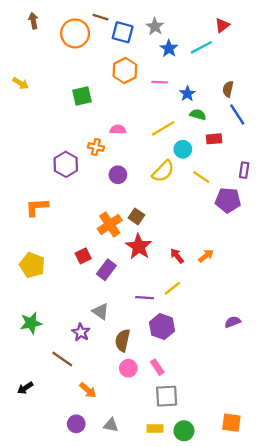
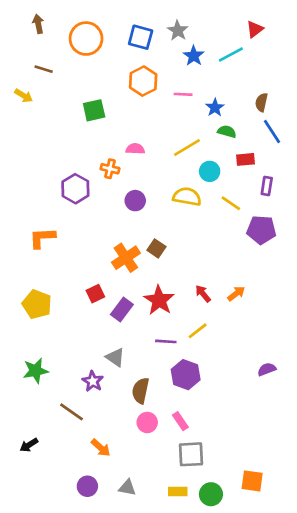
brown line: (101, 17) -> (44, 69), moved
purple rectangle: (244, 170) -> (267, 186), moved
yellow semicircle: (163, 171) -> (187, 197), turned -125
red star: (139, 247) -> (159, 300), moved
orange square: (231, 423) -> (252, 481), moved

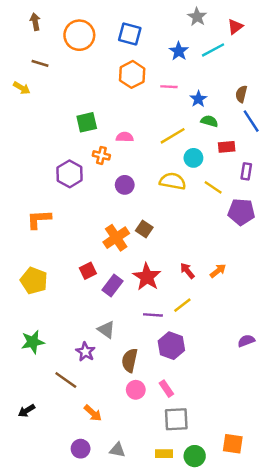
gray star: (178, 31) -> (197, 17), moved
green square: (94, 110) -> (87, 122), moved

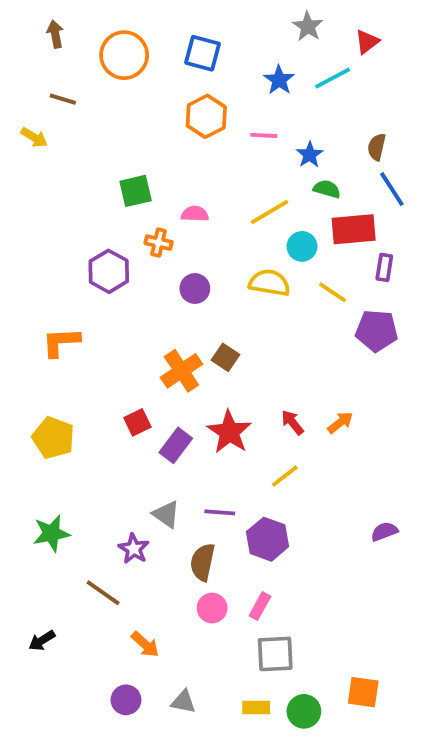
red rectangle: (227, 147) -> (354, 229), size x1.6
purple line: (153, 315) -> (220, 512), moved
pink rectangle: (166, 389) -> (260, 606), turned 63

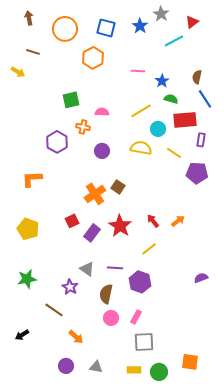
blue star: (279, 80) -> (140, 26), moved
orange hexagon: (206, 116) -> (93, 58), moved

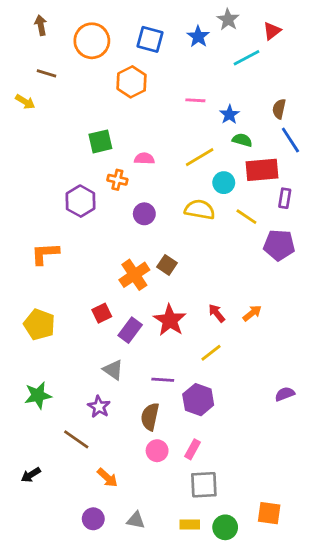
gray triangle: (87, 269) -> (113, 370), moved

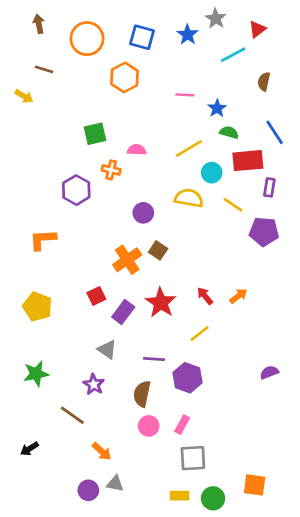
brown semicircle: (279, 109) -> (264, 81), moved
purple circle: (144, 214) -> (143, 213), moved
gray triangle: (136, 520) -> (115, 484), moved

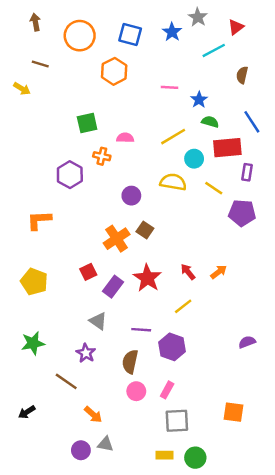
orange square: (255, 485) -> (233, 412), moved

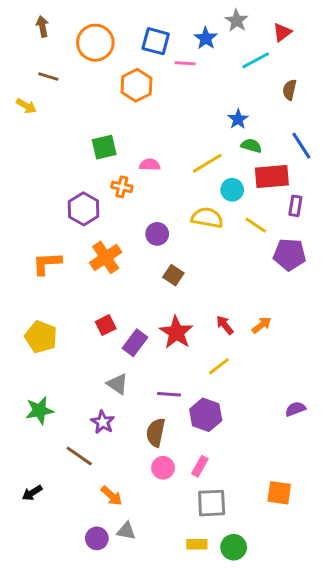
pink line: (169, 87) -> (185, 63), moved
orange cross: (117, 239) -> (106, 257), moved

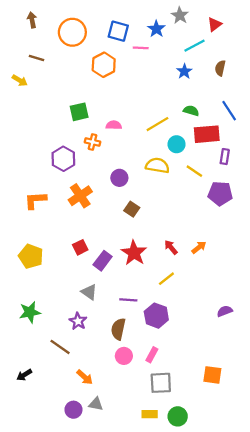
blue star: (238, 119) -> (184, 71), moved

